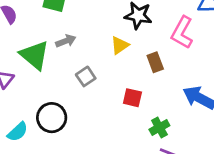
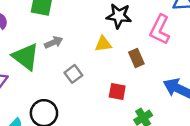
yellow triangle: (120, 45) -> (103, 44), turned 30

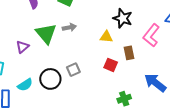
gray square: (73, 74) -> (73, 70), moved
red square: (117, 91) -> (111, 65), moved

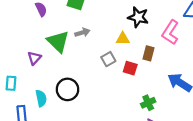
brown rectangle: (129, 53) -> (148, 53), turned 32
gray square: (73, 70) -> (108, 59), moved
cyan semicircle: (25, 85) -> (41, 98), turned -63

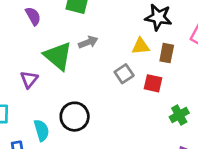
brown rectangle: (148, 53) -> (167, 53), moved
green cross: (148, 103) -> (179, 115), moved

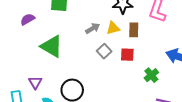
purple semicircle: (33, 16) -> (28, 19), turned -80
gray arrow: (88, 42) -> (93, 28), moved
purple triangle: (29, 79) -> (35, 83), moved

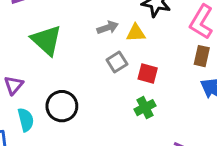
brown rectangle: (134, 30) -> (202, 56), moved
green cross: (151, 75) -> (145, 108), moved

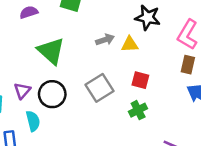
gray square: (117, 62) -> (99, 88), moved, size x1.5
black circle: (62, 106) -> (52, 94), moved

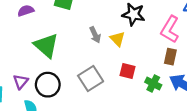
gray arrow: (105, 40) -> (95, 35), turned 84
yellow triangle: (130, 44) -> (118, 39), turned 49
green cross: (138, 110) -> (153, 83), moved, turned -35

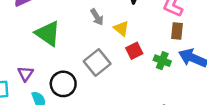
yellow triangle: (118, 39) -> (121, 28), moved
red square: (127, 71) -> (134, 51), turned -35
black circle: (48, 85) -> (63, 84), moved

